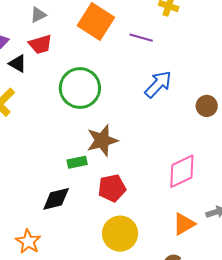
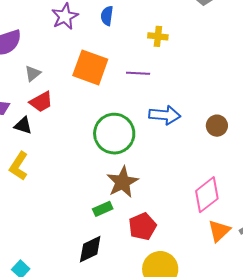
blue arrow: (158, 84) -> (165, 115), turned 64
green circle: (80, 88) -> (114, 134), moved
orange triangle: (184, 224) -> (219, 231), moved

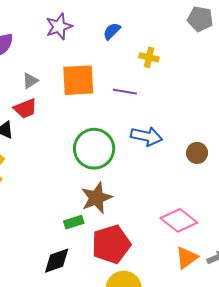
blue semicircle: (107, 16) -> (112, 31), moved, turned 30
orange square: (90, 67) -> (78, 80), turned -30
gray triangle: (33, 73) -> (30, 81), moved
pink diamond: (207, 195) -> (179, 220), turned 69
red pentagon: (142, 226) -> (111, 244), size x1.4

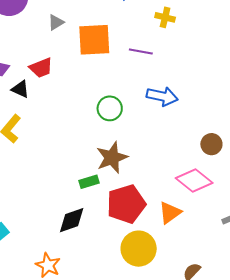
gray triangle: (30, 81) -> (56, 22), moved
green circle: (94, 149) -> (110, 108), size x0.6
brown circle: (197, 153) -> (211, 144), moved
orange triangle: (187, 258) -> (170, 213), moved

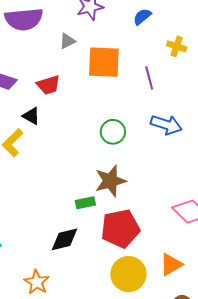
purple line: (141, 52) -> (149, 78), turned 60
black triangle: (20, 89) -> (31, 116), moved
orange triangle: (170, 213) -> (171, 265), moved

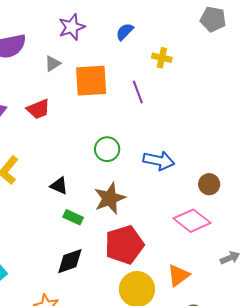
black triangle: (31, 116) -> (59, 186), moved
blue arrow: (166, 125) -> (159, 161), moved
green rectangle: (85, 203) -> (73, 217), moved, turned 42

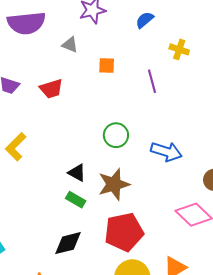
gray triangle: (53, 63) -> (70, 45), turned 48
orange square: (91, 81) -> (107, 65), size x0.5
black triangle: (59, 186) -> (77, 173), moved

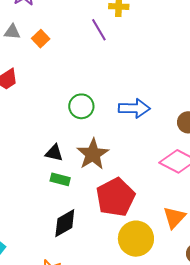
orange square: (107, 65) -> (41, 39), moved, turned -30
purple line: (152, 81) -> (99, 30), moved

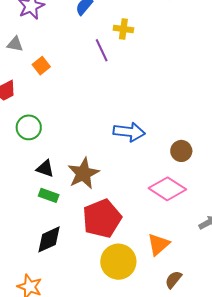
orange square: (41, 39) -> (41, 66), moved
green circle: (81, 106) -> (29, 127), moved

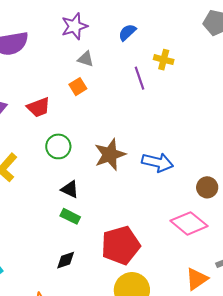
gray triangle: (15, 44) -> (86, 59), moved
brown star: (83, 173) -> (110, 155), moved
black diamond: (49, 239) -> (66, 260), size x0.7
orange triangle: (158, 244) -> (197, 279), moved

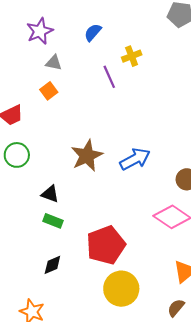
yellow cross: (164, 60) -> (132, 56), turned -30
green circle: (58, 146) -> (17, 155), moved
blue arrow: (158, 162) -> (135, 159), turned -36

